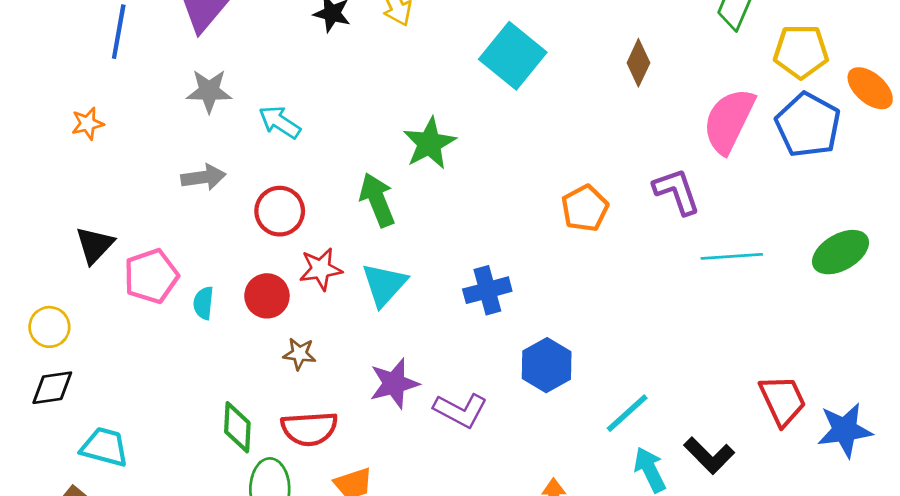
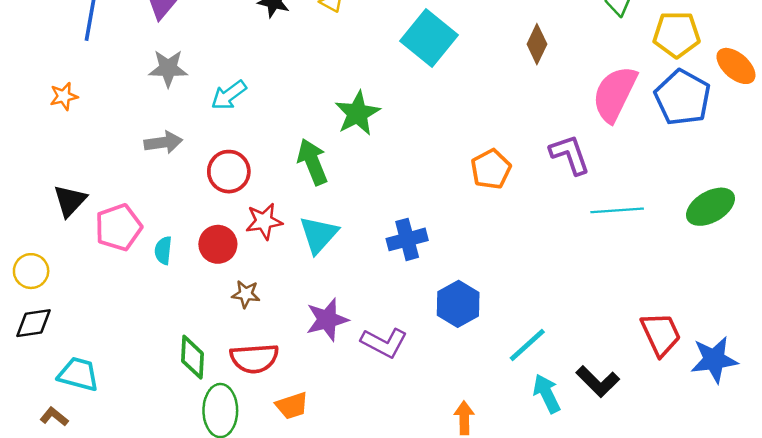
cyan arrow: (280, 122) -> (229, 95), turned -69

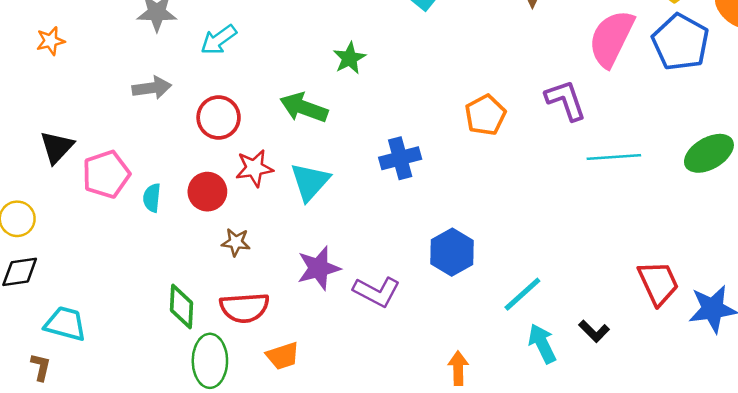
green star: (357, 113) -> (349, 58), size x0.7
green arrow: (313, 162) -> (304, 108), turned -48
blue cross: (407, 239) -> (400, 158), moved
black L-shape: (598, 381) -> (594, 331), size x0.7
brown L-shape: (54, 417) -> (41, 367), turned 64

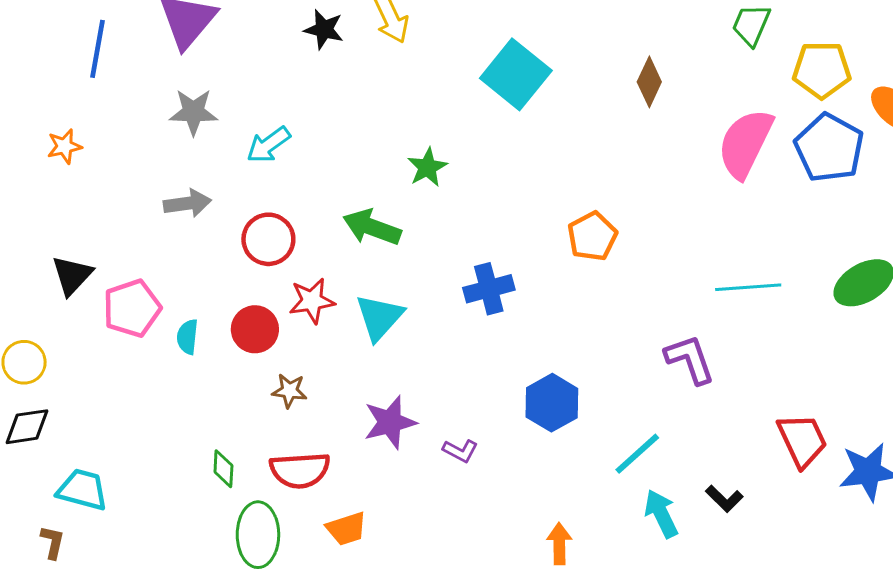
purple L-shape: (566, 100) -> (690, 359), moved
purple L-shape: (377, 292) -> (460, 451), size x0.6
green diamond: (181, 306) -> (223, 469), size x0.7

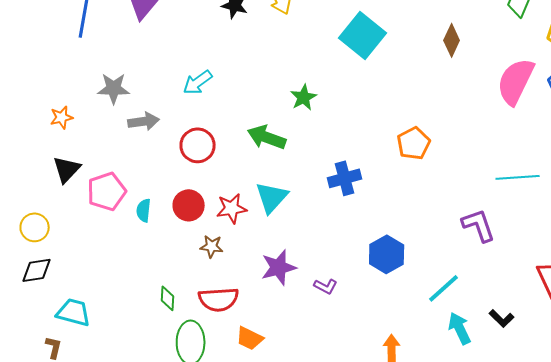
gray star: (193, 112) -> (114, 88), moved
orange star: (64, 146) -> (62, 117), moved
red star: (312, 301) -> (232, 208), moved
orange trapezoid: (346, 529) -> (250, 338), turned 44

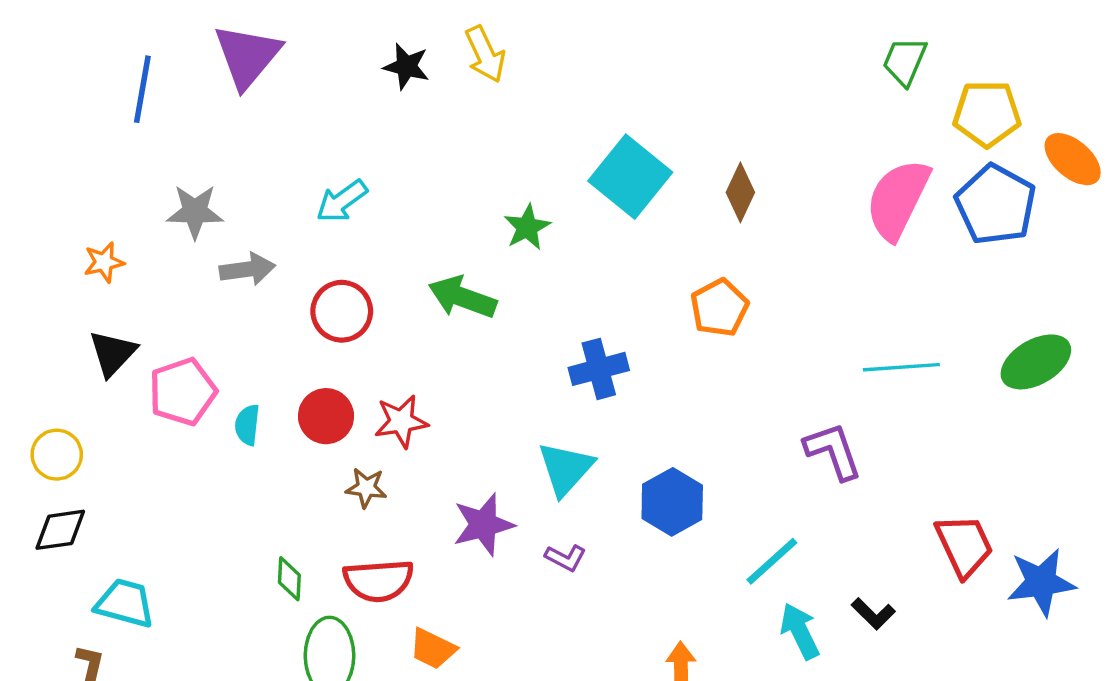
cyan square: (363, 35) -> (630, 177), moved
brown diamond: (452, 40) -> (740, 192), moved
cyan triangle: (272, 197) -> (566, 469), moved

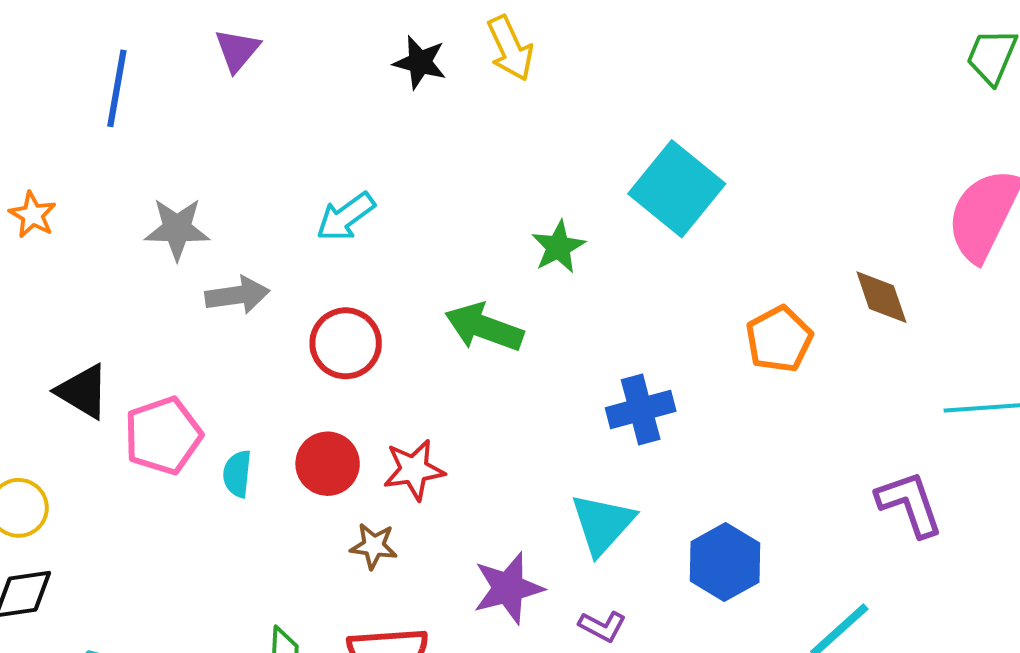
purple triangle: (247, 56) -> (237, 50), size x0.6
brown diamond: (740, 192) -> (881, 297), moved, turned -44
orange star: (104, 262) -> (33, 215), moved, turned -30
black triangle: (113, 353) -> (83, 391), turned -42

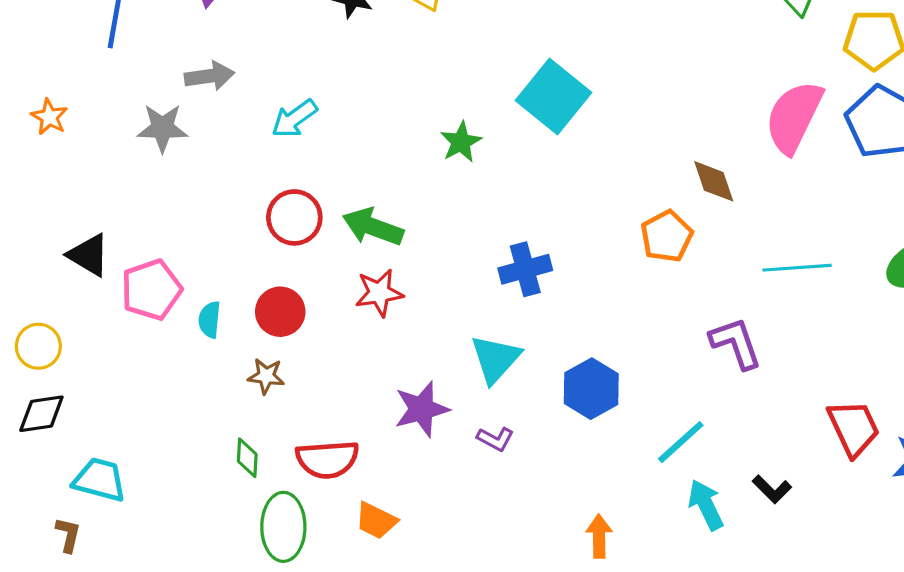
gray arrow: (237, 295) -> (210, 76), moved
green arrow: (484, 327) -> (373, 227), moved
orange pentagon: (779, 339) -> (667, 236), moved
red star: (414, 470) -> (379, 293), moved
brown star: (374, 546) -> (266, 376), moved

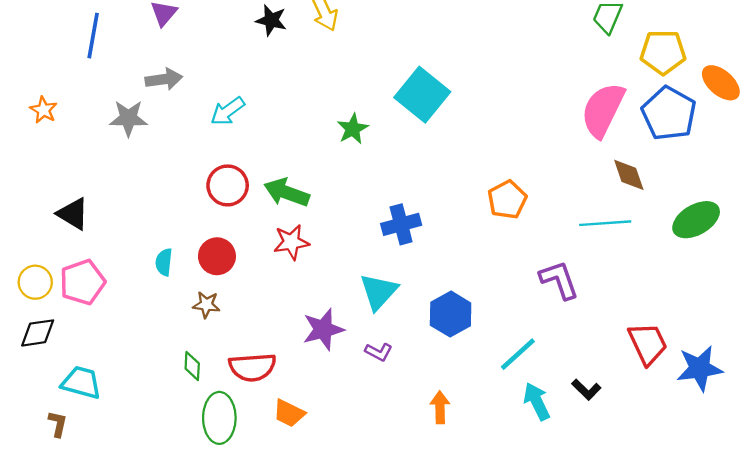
brown diamond: (714, 181) -> (629, 175), moved
pink pentagon: (151, 290) -> (82, 282), moved
orange arrow: (599, 536) -> (440, 407), moved

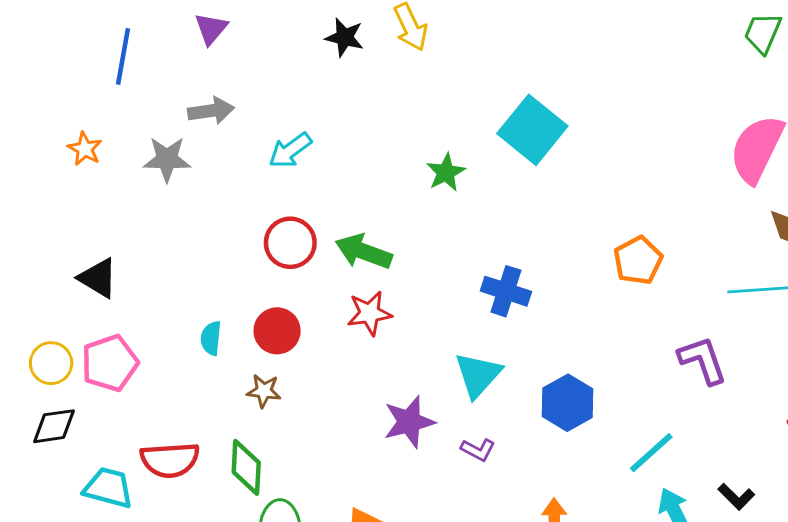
orange star: (44, 110) -> (85, 149), moved
blue cross: (401, 224) -> (506, 291), turned 33
green diamond: (192, 366) -> (246, 467), size x1.5
red semicircle: (252, 367) -> (170, 460), moved

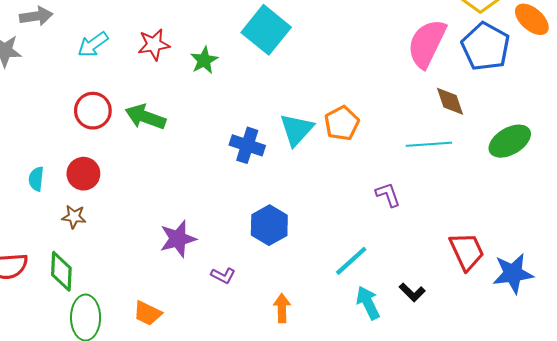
red star: (369, 313) -> (154, 44), moved
purple L-shape: (703, 360) -> (388, 195), size x0.7
cyan triangle: (478, 375) -> (297, 130), moved
blue hexagon: (568, 403) -> (269, 225), moved
purple L-shape: (478, 450) -> (223, 276), moved

